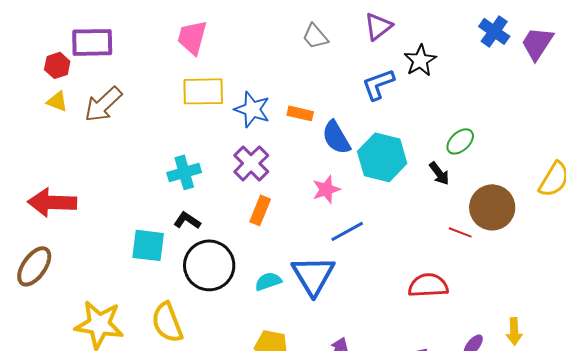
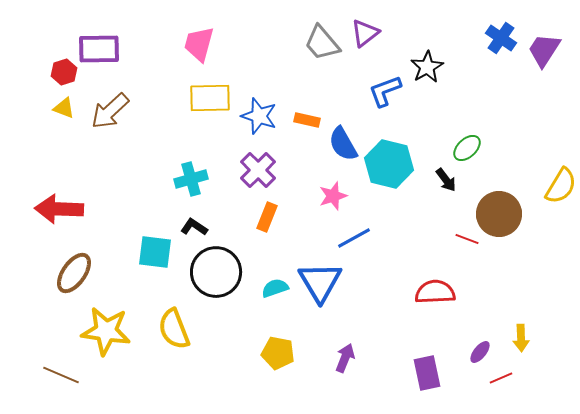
purple triangle: (378, 26) -> (365, 33), moved
gray trapezoid: (315, 36) -> (322, 43), size x1.4
brown ellipse: (34, 266) -> (74, 273), moved

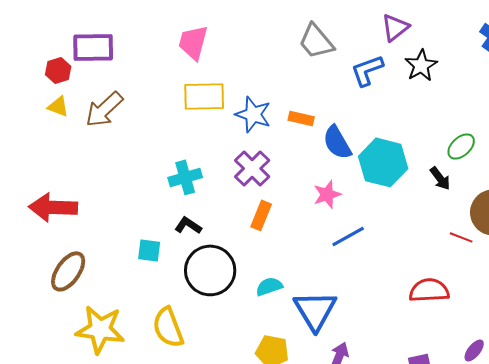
purple triangle: (365, 33) -> (395, 27), moved
blue L-shape: (385, 91) -> (367, 70), moved
cyan square: (155, 252) -> (149, 250), size x0.7
blue triangle: (320, 282) -> (315, 310), moved

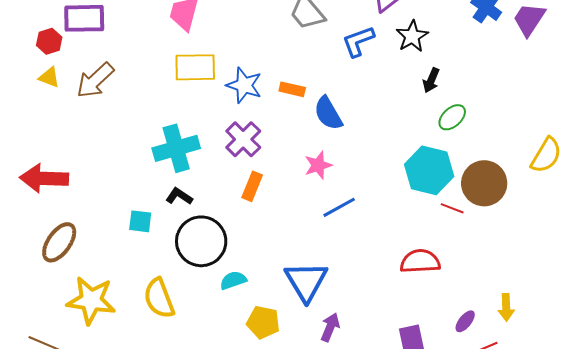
cyan hexagon: (383, 162) -> (429, 170), moved
cyan cross: (185, 177) -> (176, 148), size x1.4
black arrow: (440, 178) -> (431, 80), moved, turned 60
cyan semicircle: (269, 286) -> (233, 280), moved

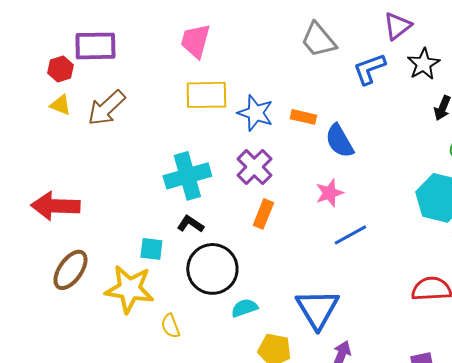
yellow semicircle: (159, 298) -> (170, 326), size x0.6
yellow star: (91, 300) -> (129, 289), moved

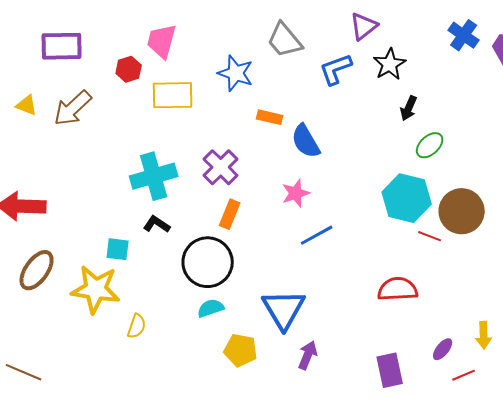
red hexagon: (60, 69) -> (129, 69), moved
blue star: (255, 113) -> (236, 73), moved
black circle: (212, 269) -> (208, 262), moved
yellow semicircle: (170, 326) -> (137, 326), turned -140

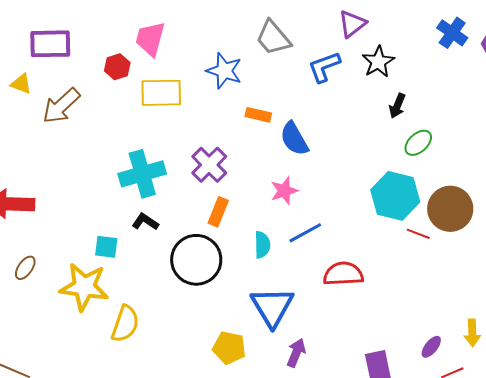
yellow triangle: (27, 105) -> (21, 84), moved
brown ellipse: (37, 270) -> (25, 268), size x0.6
red semicircle: (398, 289) -> (343, 274), moved
cyan semicircle: (211, 308) -> (262, 245), moved, turned 108
yellow semicircle: (137, 326) -> (125, 324), size x1.5

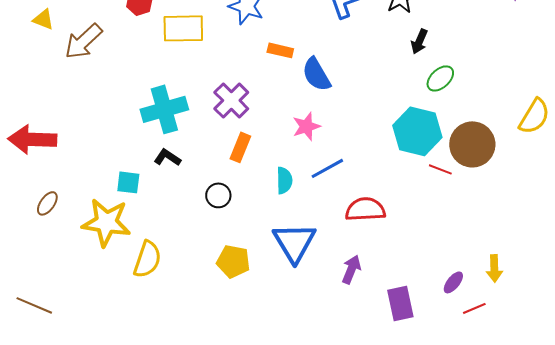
black circle: (196, 260) -> (218, 195), size x0.5
yellow pentagon: (229, 348) -> (233, 261), moved
purple arrow: (296, 353) -> (351, 269), moved

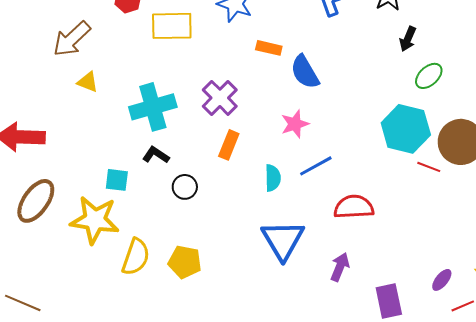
yellow triangle: (43, 19) -> (88, 82), moved
black circle: (218, 195) -> (185, 187), moved
brown ellipse: (47, 203) -> (36, 201), size x1.8
yellow pentagon: (233, 261) -> (185, 262), moved

